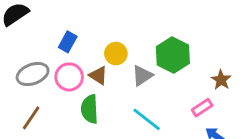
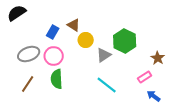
brown triangle: (98, 75) -> (74, 25), moved
green semicircle: (90, 109) -> (57, 79), moved

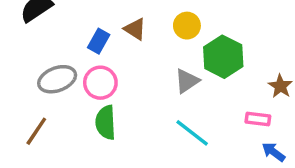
yellow circle: (86, 40) -> (187, 26), moved
pink rectangle: (145, 77) -> (258, 119), turned 40
brown line: (28, 84) -> (36, 131), moved

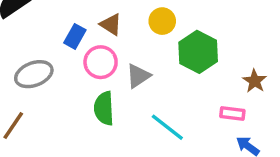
gray triangle: (187, 81) -> (138, 76), moved
pink circle: (100, 83) -> (101, 62), moved
green semicircle: (106, 122) -> (104, 108), moved

